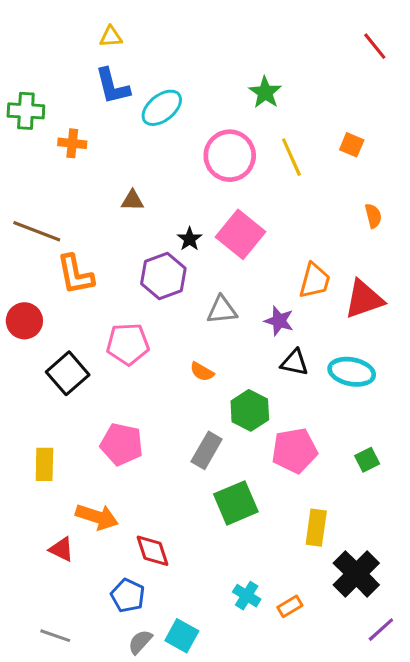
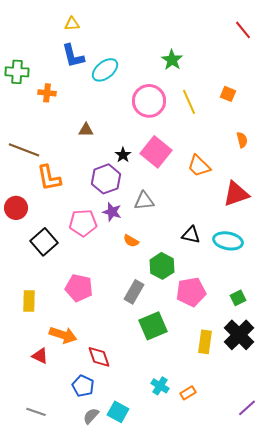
orange trapezoid: (315, 281) -> (199, 166), moved, turned 120
purple star: (279, 321) -> (112, 212), moved
black cross: (356, 574) -> (239, 335), moved

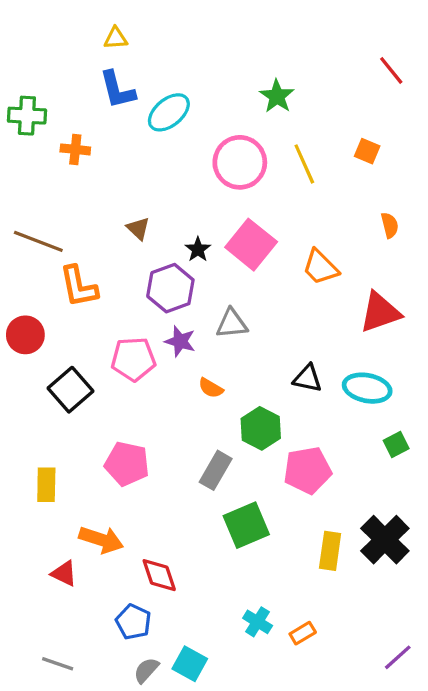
red line: (243, 30) -> (391, 70), moved
brown triangle: (86, 130) -> (138, 228), moved, turned 42
green square: (238, 298) -> (396, 444), moved

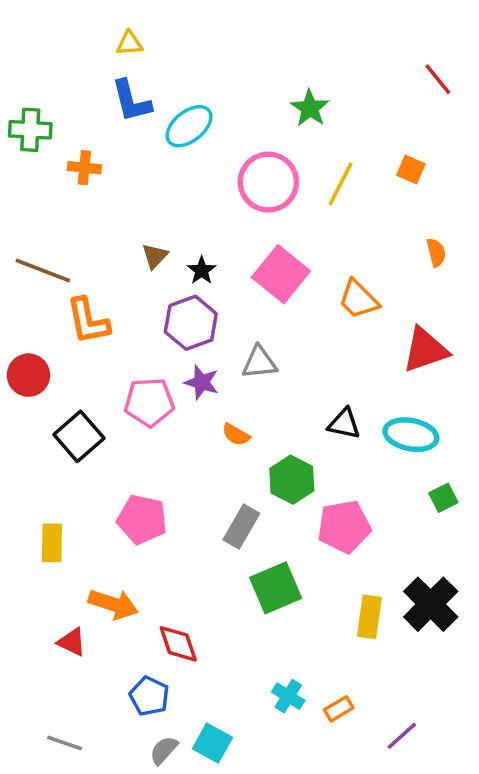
yellow line: (304, 164) -> (341, 184), turned 51
brown triangle: (138, 228) -> (155, 256), turned 30
black star: (198, 249) -> (202, 270), moved
purple line: (398, 657) -> (402, 736), moved

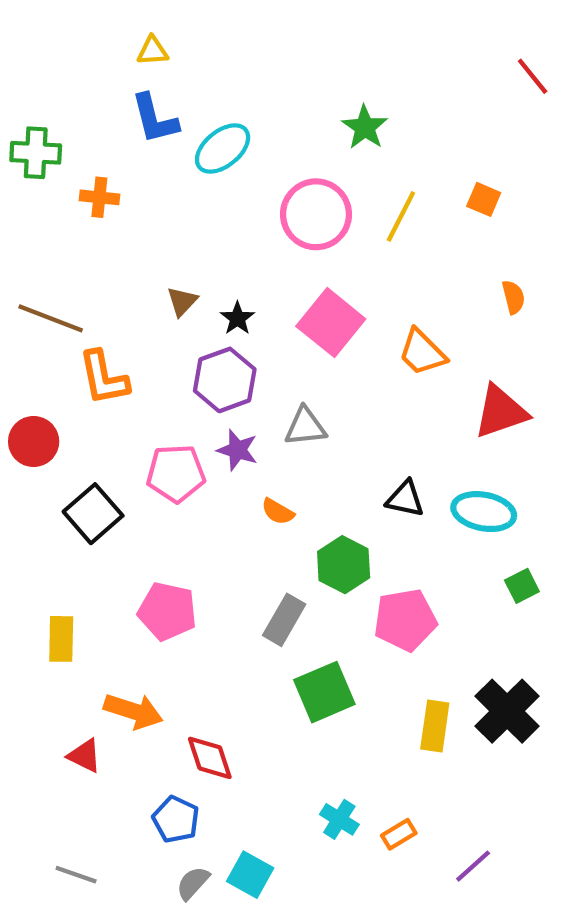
red line: (438, 79) -> (533, 76), moved

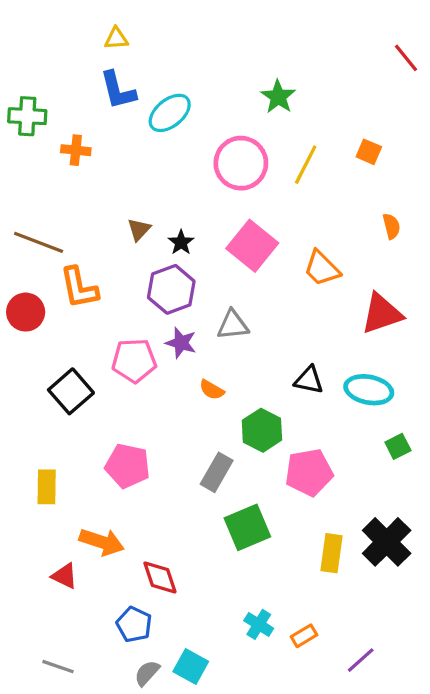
red circle: (34, 441) -> (26, 312), moved

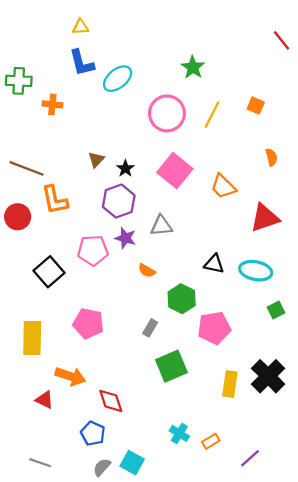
gray rectangle: (217, 472) -> (150, 328), size x0.7
yellow rectangle: (47, 487) -> (32, 338), size x1.4

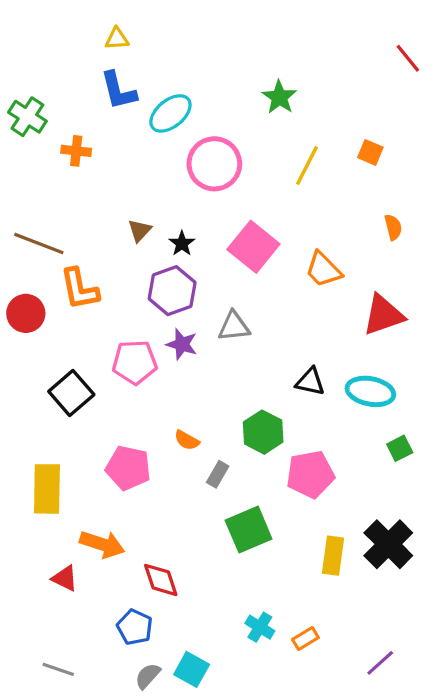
green cross: (19, 81) -> (27, 117), turned 30
pink circle: (167, 113) -> (214, 164), moved
orange semicircle: (147, 271) -> (187, 440), moved
purple line: (250, 458) -> (380, 663), moved

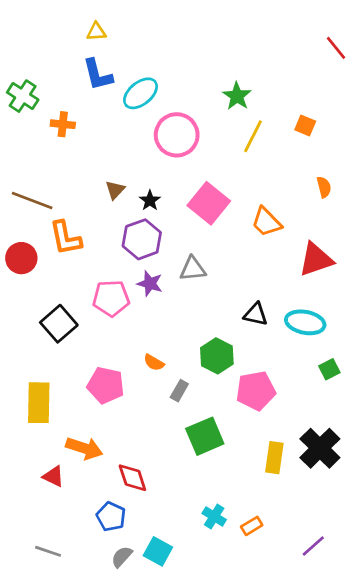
green star: (279, 97) -> (237, 96), moved

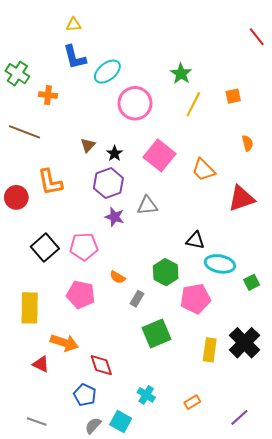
orange square: (305, 125) -> (233, 96), turned -35
brown line: (32, 200) -> (24, 132), moved
pink pentagon: (111, 298) -> (84, 247), moved
cyan ellipse: (305, 322) -> (220, 264), moved
cyan cross: (214, 517) -> (146, 395), moved

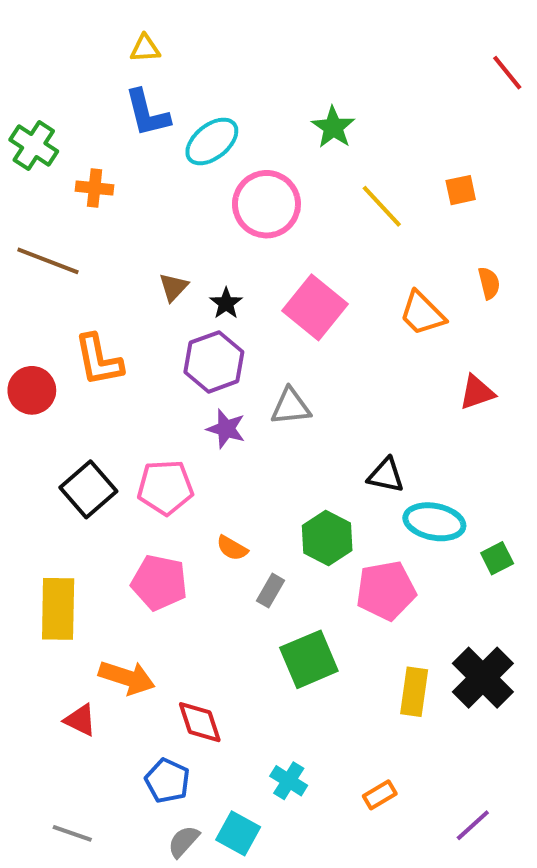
green star: (181, 74) -> (333, 127), moved
yellow line: (193, 104) -> (382, 206), turned -70
orange trapezoid: (204, 170) -> (422, 313), moved
red triangle: (241, 198) -> (477, 392), size x0.7

